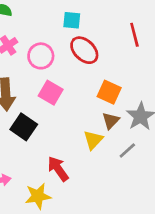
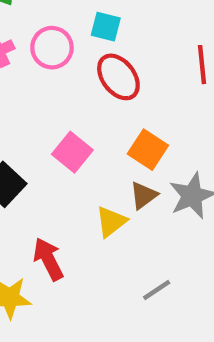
pink circle: (41, 56) -> (52, 48), moved
pink square: (51, 93) -> (72, 152), moved
gray line: (127, 150) -> (157, 290), moved

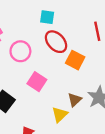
pink circle: (52, 48) -> (20, 51), moved
orange square: (148, 150) -> (75, 60), moved

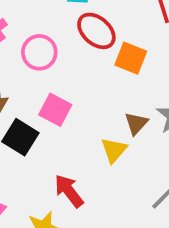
pink square: (37, 82) -> (55, 110), moved

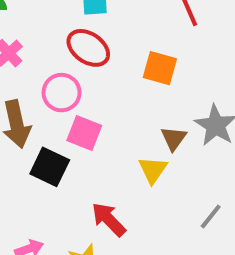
red ellipse: (96, 31) -> (88, 48), moved
pink circle: (39, 52) -> (62, 93), moved

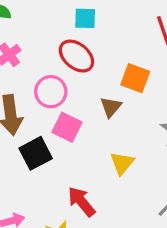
brown triangle: (174, 138) -> (111, 107), moved
black square: (50, 167) -> (36, 153), turned 32

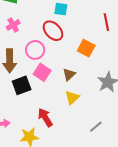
brown triangle: (111, 107) -> (69, 74), moved

